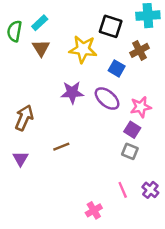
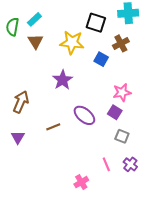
purple star: (72, 93) -> (63, 80), turned -30
purple ellipse: (107, 99) -> (84, 115), moved
gray square: (130, 151) -> (122, 136), moved

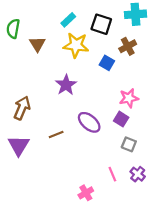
cyan rectangle: (34, 19) -> (68, 20), moved
purple triangle: (18, 137) -> (19, 145), size x1.5

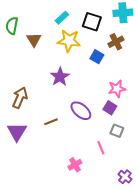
pink line: (112, 174) -> (101, 148), moved
purple cross: (138, 174) -> (125, 177), moved
pink cross: (86, 193) -> (75, 165), moved

